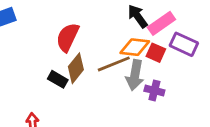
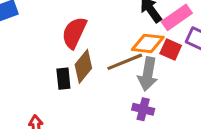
black rectangle: (58, 79) -> (63, 79), turned 54
purple cross: (154, 91) -> (143, 109), moved

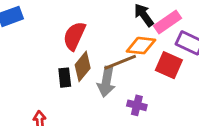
red square: (171, 50) -> (169, 65), moved, size x1.4
gray arrow: (148, 74) -> (106, 82), moved

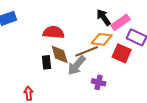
red semicircle: (74, 36) -> (54, 32), turned 70
brown diamond: (83, 66) -> (60, 54), turned -55
gray arrow: (106, 82) -> (77, 65), turned 30

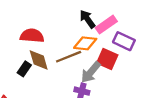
black rectangle: (47, 62) -> (24, 69), turned 40
gray arrow: (77, 65) -> (91, 72), moved

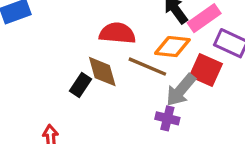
red semicircle: (32, 36) -> (117, 33), moved
brown line: (69, 57) -> (147, 67), turned 45

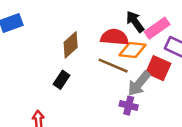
red semicircle: (117, 33) -> (114, 37), moved
brown diamond: (102, 72) -> (71, 45), moved, turned 64

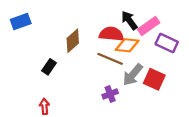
red square: (158, 68) -> (154, 79), moved
black rectangle: (62, 80) -> (49, 67), moved
purple cross: (129, 106) -> (110, 94), moved, turned -35

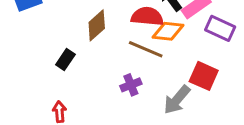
gray arrow: (133, 75) -> (177, 100), moved
purple cross: (110, 94) -> (131, 85), moved

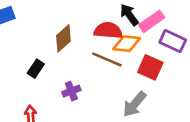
red square: (204, 76) -> (150, 67), moved
purple cross: (131, 85) -> (71, 91), moved

